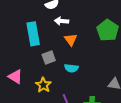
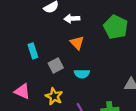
white arrow: (61, 21) -> (72, 19), moved
cyan rectangle: (33, 34) -> (33, 51), moved, size x0.6

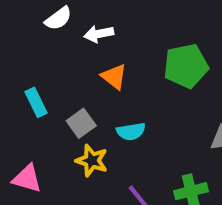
green pentagon: (116, 27) -> (186, 66), moved, turned -30
yellow star: (54, 96) -> (92, 161), moved

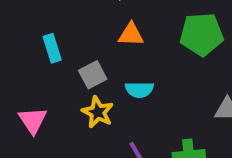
orange triangle: (114, 77) -> (131, 35), turned -44
pink triangle: (27, 179) -> (33, 120), turned 32

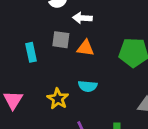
gray square: (93, 75) -> (61, 40), moved, turned 30

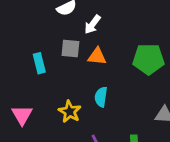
white arrow: (82, 18) -> (92, 24), turned -54
cyan semicircle: (88, 86) -> (101, 97), turned 96

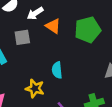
white arrow: (92, 24) -> (35, 13), turned 35
orange triangle: (97, 56) -> (53, 26), moved, turned 42

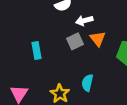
gray square: (22, 37) -> (75, 41), moved, turned -35

